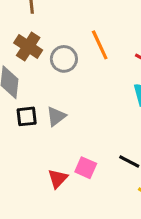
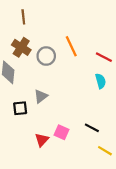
black square: (27, 116) -> (20, 108), moved

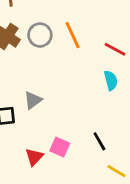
gray circle: (46, 56) -> (40, 35), moved
black line: (92, 128) -> (99, 141), turned 32

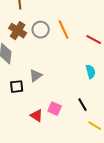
cyan semicircle: (111, 80) -> (91, 72), moved
red triangle: (34, 157) -> (37, 116), turned -40

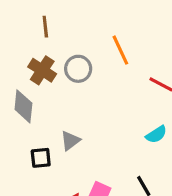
orange line: (64, 30) -> (120, 50), moved
cyan semicircle: (91, 72) -> (156, 134), turned 72

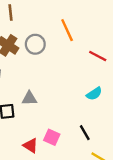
gray triangle: (70, 141) -> (29, 98), turned 35

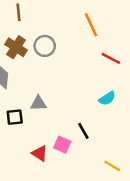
orange line: (67, 30) -> (91, 25), moved
black line: (85, 133) -> (83, 131), moved

